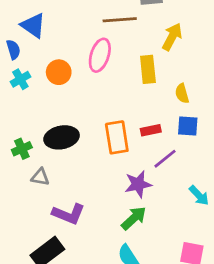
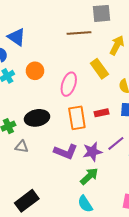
pink ellipse: (100, 55) -> (69, 84), moved
yellow rectangle: (148, 69) -> (99, 69), turned -30
purple line: (165, 159) -> (116, 143), moved
purple L-shape: (69, 214) -> (66, 152), moved

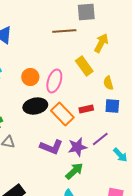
orange circle: (35, 71) -> (30, 77), moved
black ellipse: (37, 118) -> (35, 106), moved
orange rectangle: (77, 118) -> (62, 114), turned -35

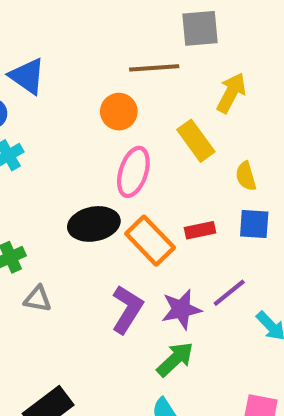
orange circle: (30, 77) -> (119, 112), moved
purple L-shape: (51, 147) -> (127, 309), turned -80

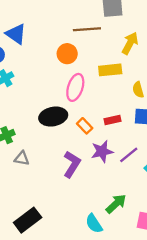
yellow rectangle: (196, 141) -> (110, 70), turned -60
orange rectangle: (150, 241) -> (85, 126), size x0.6
purple star: (181, 309) -> (102, 151), moved
green arrow: (175, 359) -> (116, 204), moved

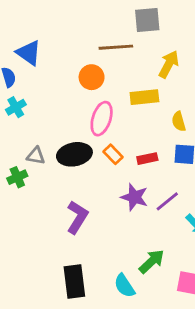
orange rectangle: (85, 126) -> (113, 154), moved
purple star: (102, 151) -> (134, 197), turned 30
gray triangle: (22, 158) -> (36, 156), moved
purple L-shape: (72, 164) -> (77, 217), moved
black rectangle: (28, 220) -> (74, 281), moved, turned -60

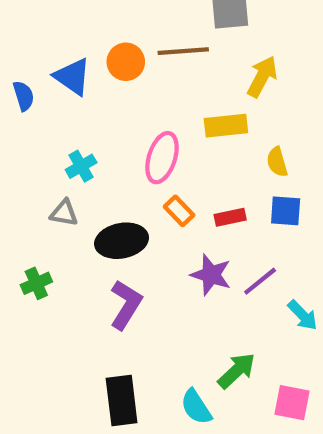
blue triangle: (29, 53) -> (73, 77), moved
orange circle: (92, 77) -> (126, 62), moved
cyan cross: (16, 107) -> (81, 166), moved
black ellipse: (74, 154) -> (122, 241), moved
green cross: (17, 177) -> (36, 283), moved

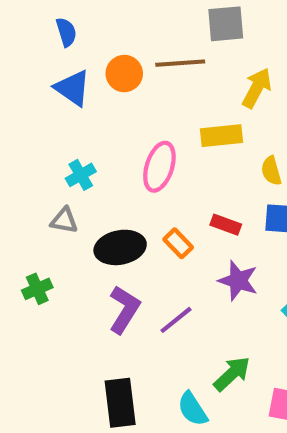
blue semicircle: (24, 96) -> (66, 32), moved
orange rectangle: (179, 211) -> (178, 243), moved
red rectangle: (230, 217) -> (226, 225), turned 32
purple star: (211, 275) -> (238, 281), moved
purple line: (260, 281) -> (176, 320), moved

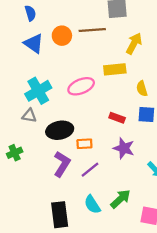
pink ellipse: (159, 167) -> (81, 86), turned 50
cyan cross: (81, 175) -> (38, 91), size x1.6
orange rectangle: (178, 243) -> (84, 144), moved, turned -49
cyan semicircle: (193, 409) -> (92, 205), moved

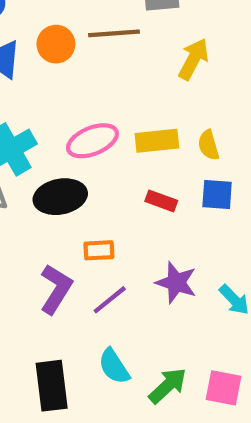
yellow rectangle: (115, 69) -> (157, 141), moved
black ellipse: (60, 130) -> (60, 197), moved
purple star: (124, 148) -> (176, 283), moved
green arrow: (120, 199) -> (168, 386), moved

